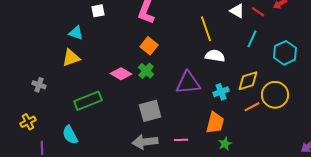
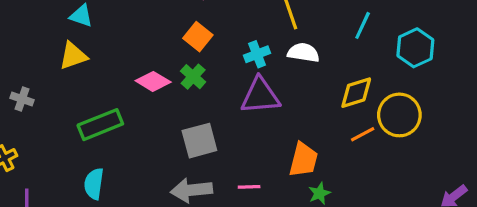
cyan cross: (221, 92) -> (257, 54), moved
cyan semicircle: (70, 135) -> (94, 184), moved, turned 36

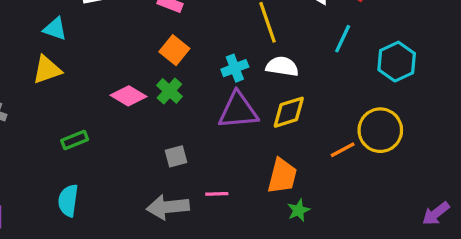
yellow diamond: (356, 93) -> (289, 112), moved
green rectangle: (100, 125) -> (75, 140), size x0.6
gray square: (199, 141) -> (176, 156), size x0.6
pink line: (249, 187) -> (217, 194), moved

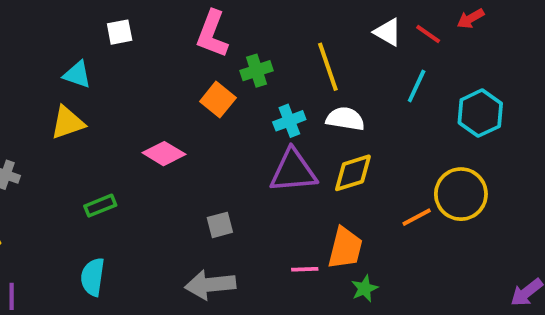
green cross: (169, 91) -> (257, 71), moved, turned 30
pink line: (217, 194) -> (305, 269), moved

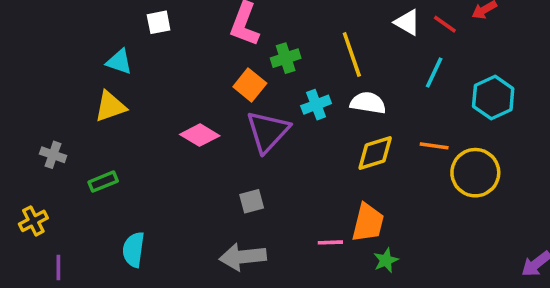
purple triangle: (293, 171) -> (268, 131), moved, turned -42
green rectangle: (100, 206) -> (103, 182), moved
orange line: (417, 217) -> (434, 146), moved, turned 36

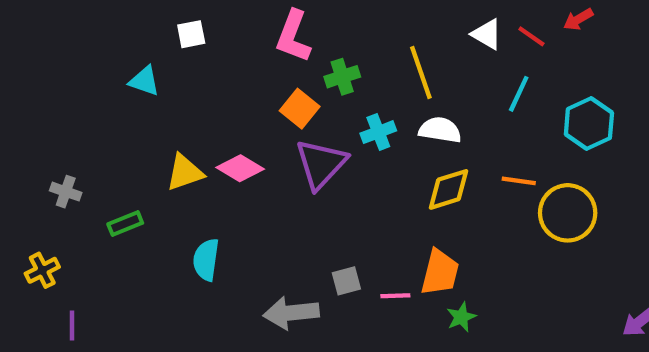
yellow triangle: (110, 106) -> (185, 172), moved
gray square: (252, 201) -> (346, 281), moved
cyan semicircle: (134, 250) -> (206, 260), moved

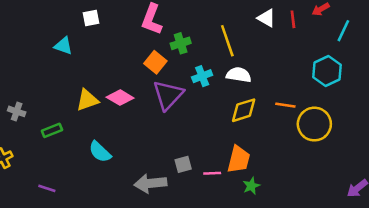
red line: (531, 36) -> (293, 19), turned 48
cyan line: (519, 94) -> (343, 31), moved
cyan semicircle: (206, 260) -> (100, 152), turned -55
purple line: (72, 326) -> (47, 188), moved, turned -72

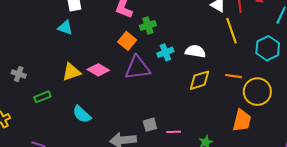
yellow line: (227, 41) -> (232, 31), moved
cyan triangle: (63, 46) -> (65, 28), moved
purple triangle: (168, 95) -> (137, 68), turned 40
gray cross: (17, 111) -> (19, 74), moved
orange trapezoid: (239, 159) -> (242, 121), moved

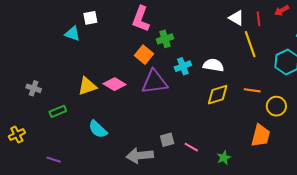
cyan triangle: (65, 28) -> (73, 34), moved
yellow circle: (257, 92) -> (276, 106), size x0.7
pink line: (174, 132) -> (191, 147), turned 32

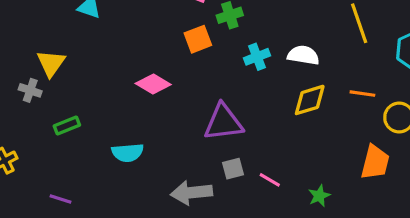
orange square: (144, 55) -> (198, 39), turned 30
purple triangle: (154, 82) -> (223, 122), moved
yellow triangle: (87, 86) -> (51, 63), moved, turned -36
cyan semicircle: (98, 129) -> (128, 153), turned -48

